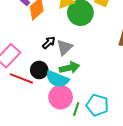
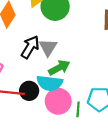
black arrow: (49, 43) -> (30, 47), size x1.5
black circle: (39, 70) -> (29, 91), moved

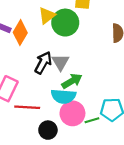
black circle: (29, 91) -> (48, 130), moved
green line: (78, 109) -> (92, 120), turned 72

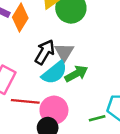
cyan semicircle: (63, 96) -> (54, 73), moved, turned -45
pink circle: (72, 113) -> (54, 110), moved

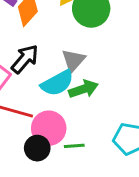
black arrow: (45, 52) -> (25, 59), moved
green line: (97, 118) -> (74, 146), moved

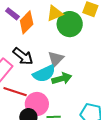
black arrow: (25, 59) -> (23, 56), turned 85

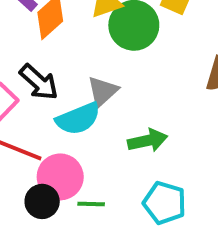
green arrow: (62, 79) -> (148, 141), moved

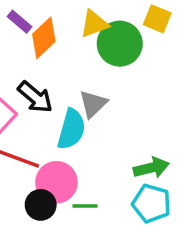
cyan semicircle: (78, 119) -> (71, 129), turned -51
green arrow: (148, 141) -> (151, 168), moved

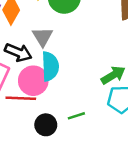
gray triangle: (93, 104) -> (43, 37), moved
pink circle: (56, 182) -> (33, 81), moved

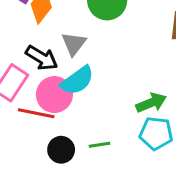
cyan semicircle: (50, 66) -> (77, 81), turned 48

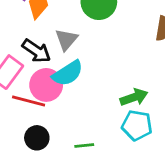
green line: (99, 145) -> (84, 145), moved
black circle: (61, 150) -> (37, 138), moved

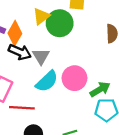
black arrow: (36, 51) -> (20, 52), moved
pink circle: (46, 85) -> (74, 78), moved

